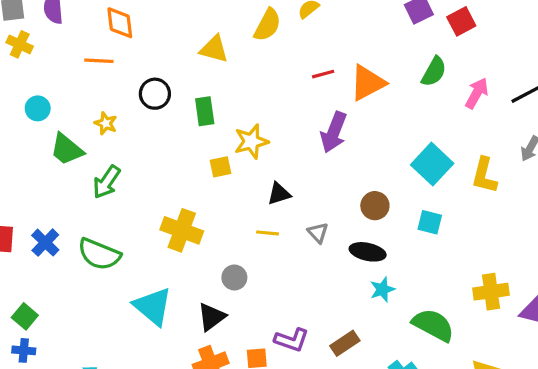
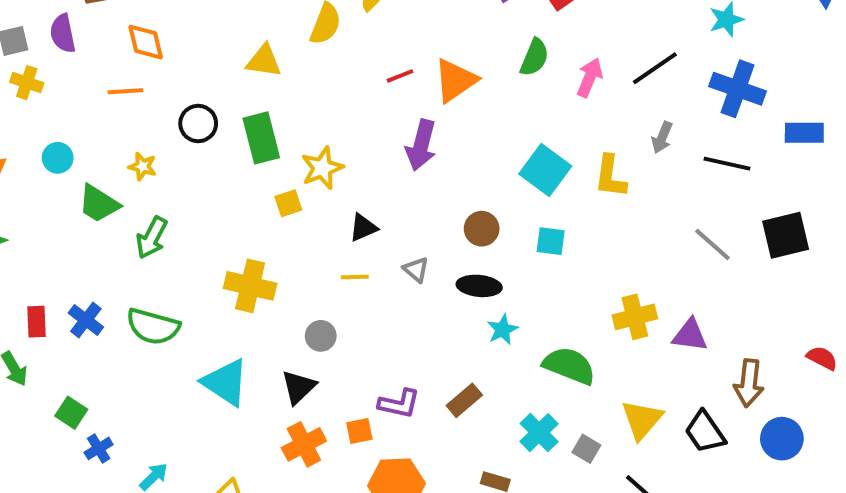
green rectangle: (205, 111) -> (261, 138), size x1.4
blue cross: (24, 350) -> (99, 448), moved, turned -30

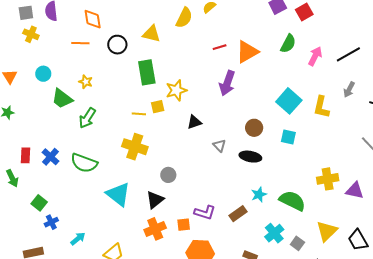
black circle: (198, 124) -> (117, 45), moved
yellow line: (355, 277) -> (139, 114), moved
cyan star: (502, 330) -> (259, 195), moved

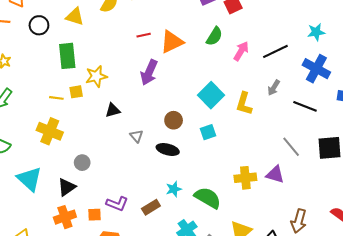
cyan square: (288, 137) -> (208, 132), turned -35
purple triangle: (355, 191) -> (275, 174), moved

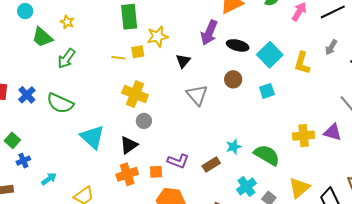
black triangle: (113, 110) -> (183, 61), moved, turned -35
yellow cross: (50, 131) -> (135, 94), moved
gray triangle: (137, 136) -> (197, 95), size x1.6
black ellipse: (168, 150) -> (238, 45), moved

